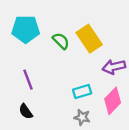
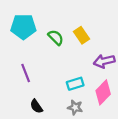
yellow rectangle: (89, 39) -> (82, 35), size x0.7
black semicircle: (26, 111) -> (36, 106), moved

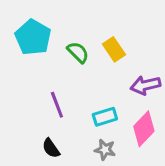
cyan pentagon: (23, 27) -> (33, 37), turned 30
purple line: (26, 73) -> (57, 105), moved

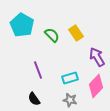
purple arrow: (145, 85) -> (97, 57), turned 72

